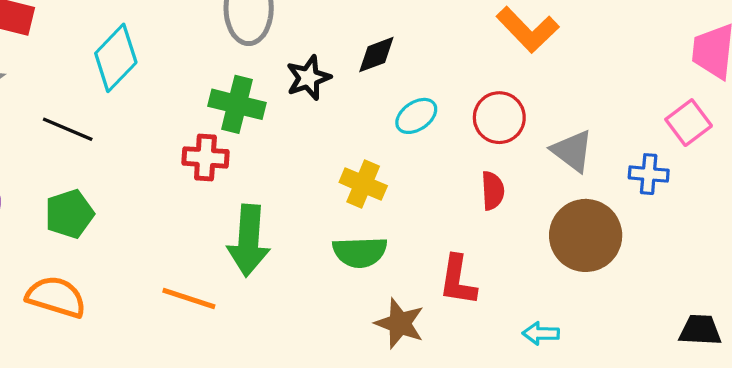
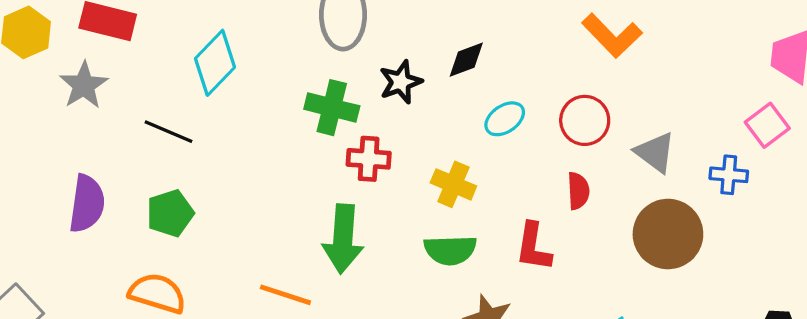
red cross: (205, 157) -> (369, 159), moved
red L-shape: (458, 280) -> (533, 247), moved

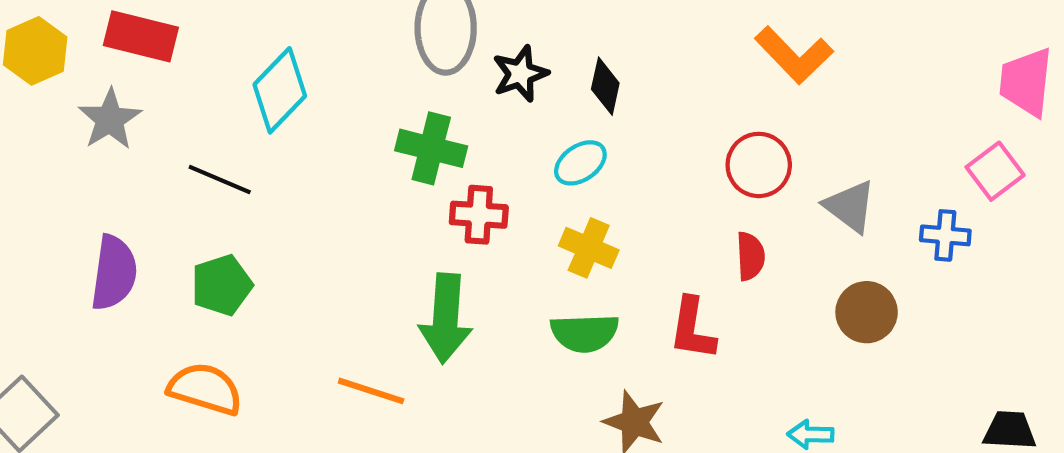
black diamond: (466, 60) -> (605, 86), turned -57
black star: (401, 82) -> (520, 74), moved
cyan ellipse: (505, 119) -> (580, 163), moved
brown circle: (668, 234) -> (867, 312), size x0.7

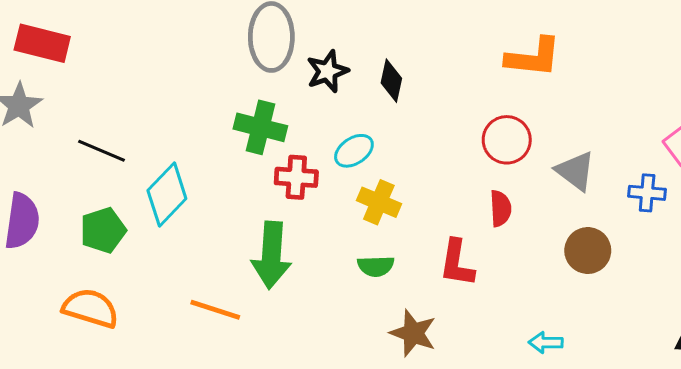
orange L-shape: (794, 55) -> (533, 57), turned -40
cyan diamond: (280, 90) -> (167, 194), moved
cyan ellipse: (580, 163) -> (354, 151), moved
green semicircle: (585, 333) -> (376, 266), size x0.7

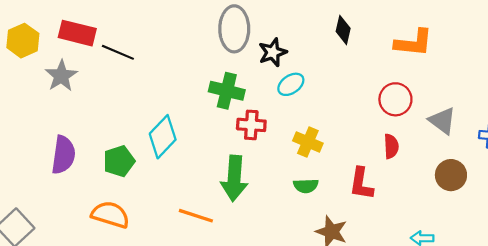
black diamond: (391, 81) -> (343, 30), moved
black line: (101, 151) -> (118, 52), moved
cyan ellipse: (354, 151) -> (291, 84), moved

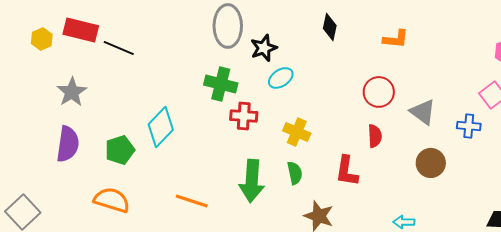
yellow hexagon: (23, 41) -> (42, 39), moved, size x0.7
orange L-shape: (414, 43) -> (396, 39), size x0.7
gray star: (61, 76) -> (72, 92), moved
green arrow: (234, 178) -> (252, 181), moved
green semicircle: (306, 186) -> (295, 173), turned -100

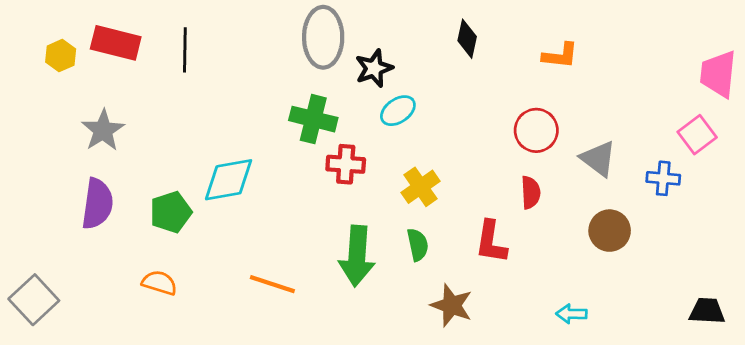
black line: (119, 48) -> (185, 50), moved, turned 68
cyan diamond: (161, 127) -> (229, 180), turned 36
yellow cross: (297, 132) -> (421, 187), turned 32
orange semicircle: (112, 200) -> (159, 283), size x0.7

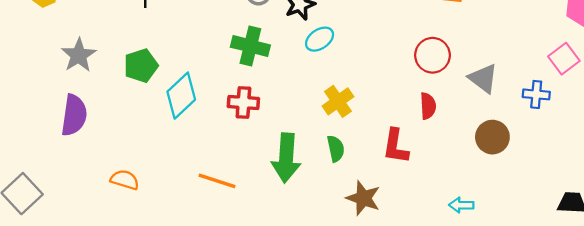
red cross: (346, 164) -> (243, 102), moved
cyan diamond: (229, 180) -> (181, 96), turned -33
green pentagon: (171, 212) -> (141, 66), moved

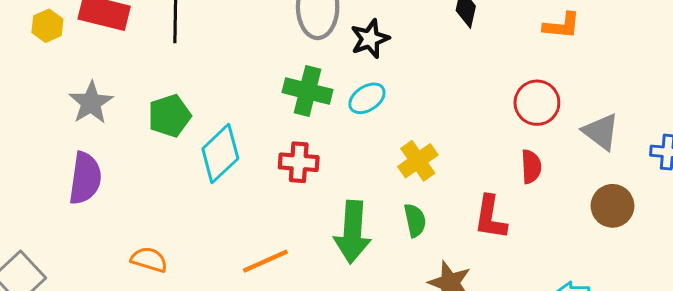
cyan ellipse: (320, 39) -> (367, 98), moved
orange line: (217, 181) -> (265, 261), turned -42

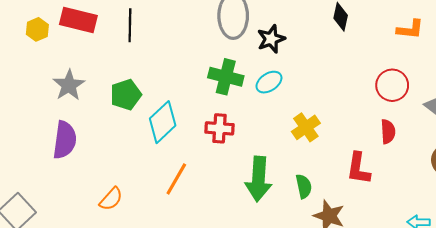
green semicircle: (415, 220) -> (304, 186), moved
orange semicircle: (149, 260) -> (111, 199), turned 115
orange line: (265, 261) -> (176, 179), moved, turned -36

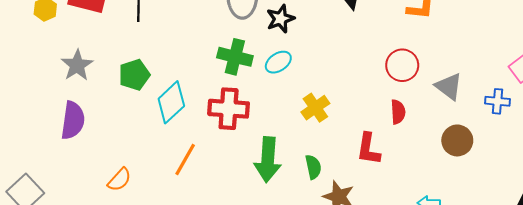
red cross: (219, 128) -> (229, 109), size x1.4

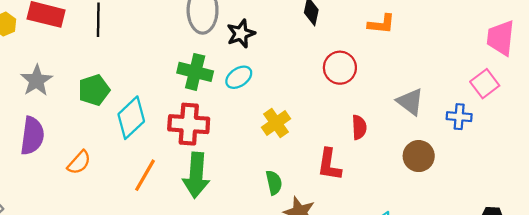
red circle: (402, 65) -> (340, 68), moved
green arrow: (268, 160) -> (196, 175), moved
orange semicircle: (119, 180) -> (79, 162), moved

